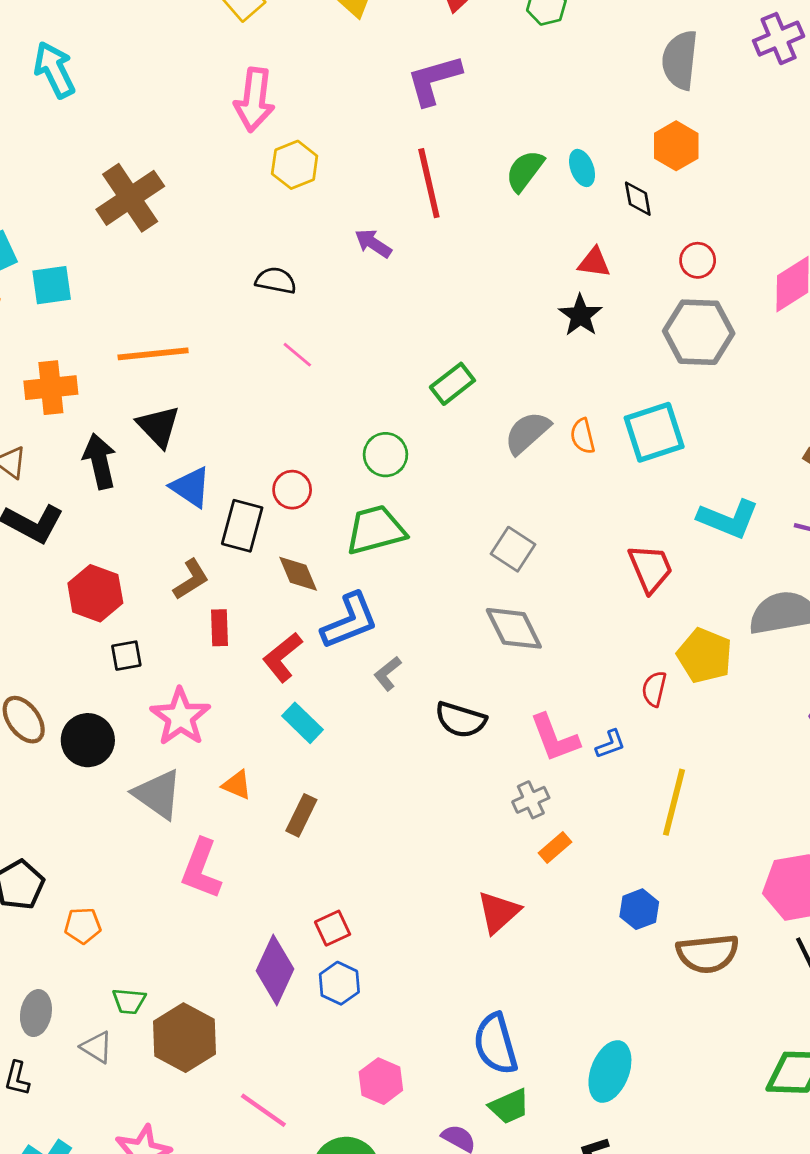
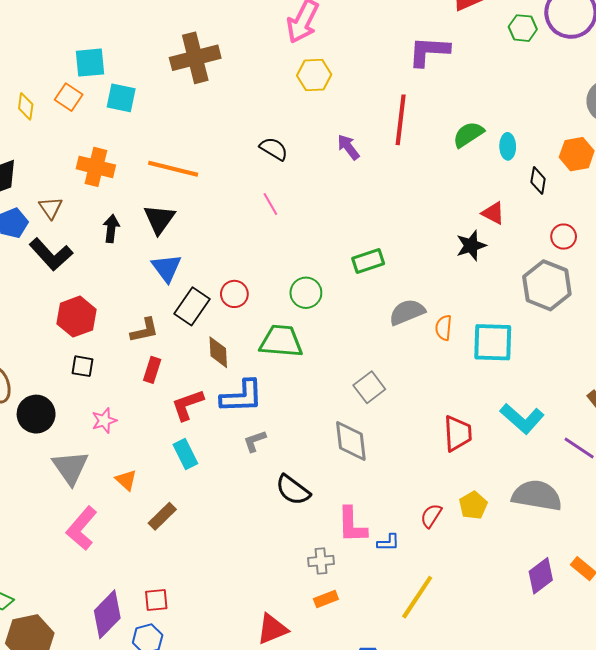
black arrow: (100, 461) -> (111, 228), size x0.7
yellow pentagon: (705, 656) -> (473, 505), size x0.7
pink star: (180, 717) -> (104, 421), size x0.6

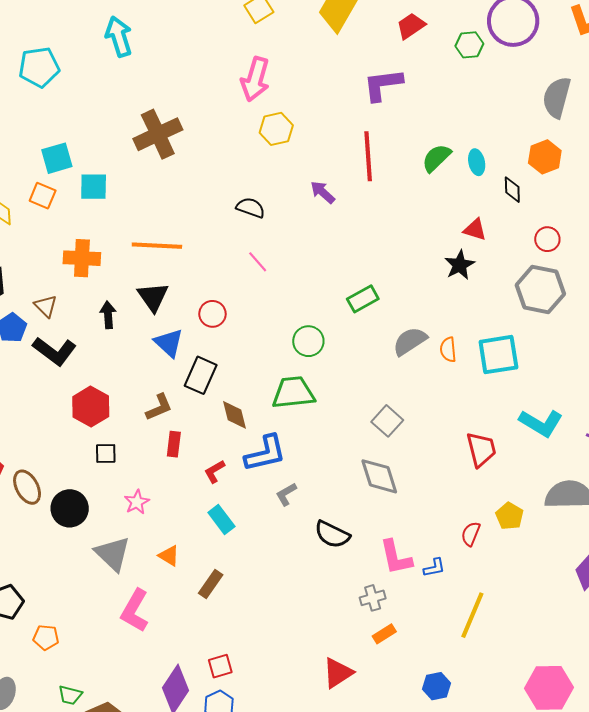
red circle: (234, 294) -> (212, 314), moved
red L-shape: (188, 405) -> (215, 471), size x0.7

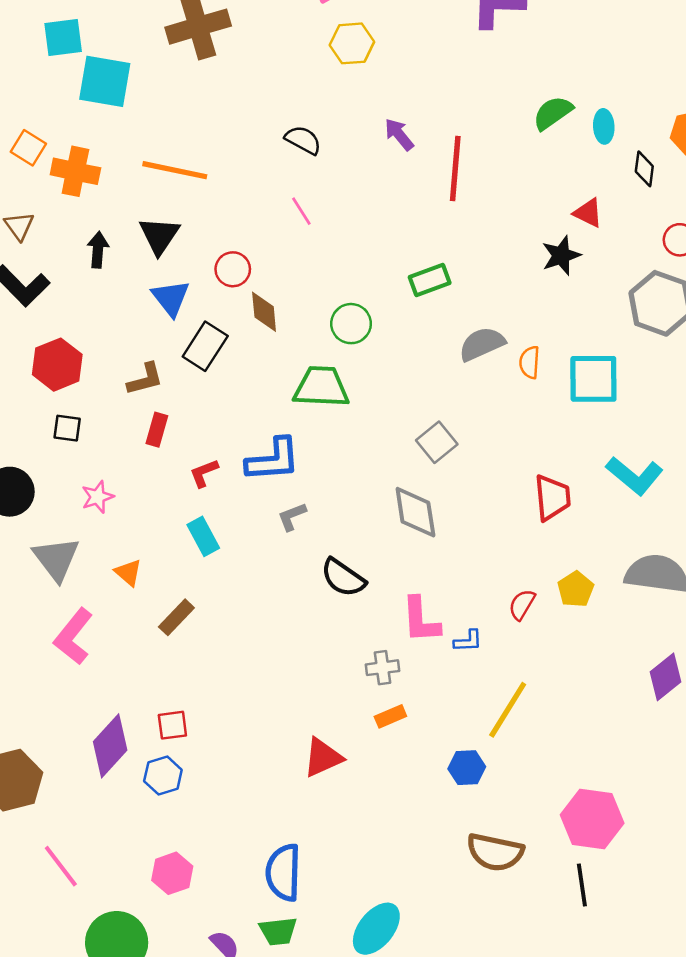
red line: (368, 156) -> (455, 168), moved
cyan square: (94, 187) -> (105, 81), size x1.4
orange square: (43, 196) -> (28, 148), moved
brown diamond: (235, 415) -> (264, 312), moved
blue hexagon: (437, 686) -> (467, 768), moved

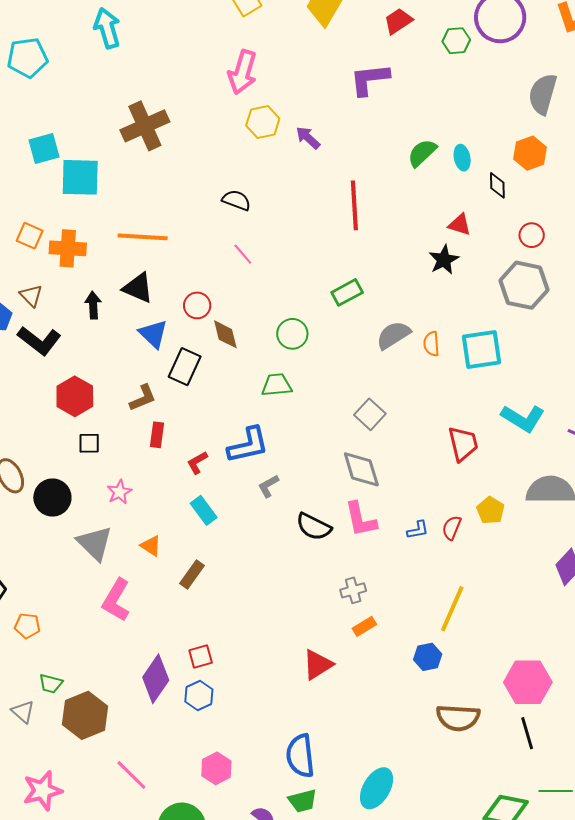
purple arrow: (399, 134) -> (308, 138), moved
black triangle: (159, 236) -> (138, 288), turned -32
green trapezoid: (321, 387) -> (277, 385), size x0.7
pink L-shape: (421, 620) -> (361, 519), moved
blue L-shape: (468, 641) -> (418, 530), moved

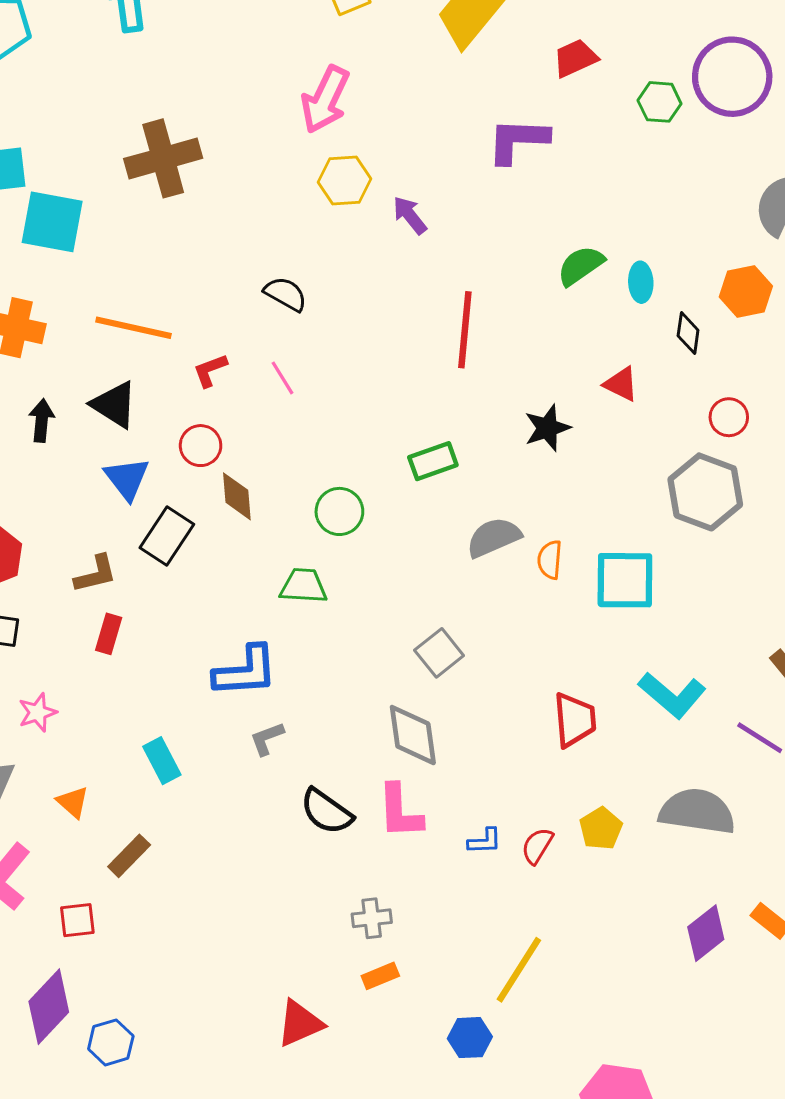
black star: (444, 260) -> (547, 428), moved
red L-shape: (197, 462) -> (210, 370), moved
red square: (201, 656) -> (77, 920), moved

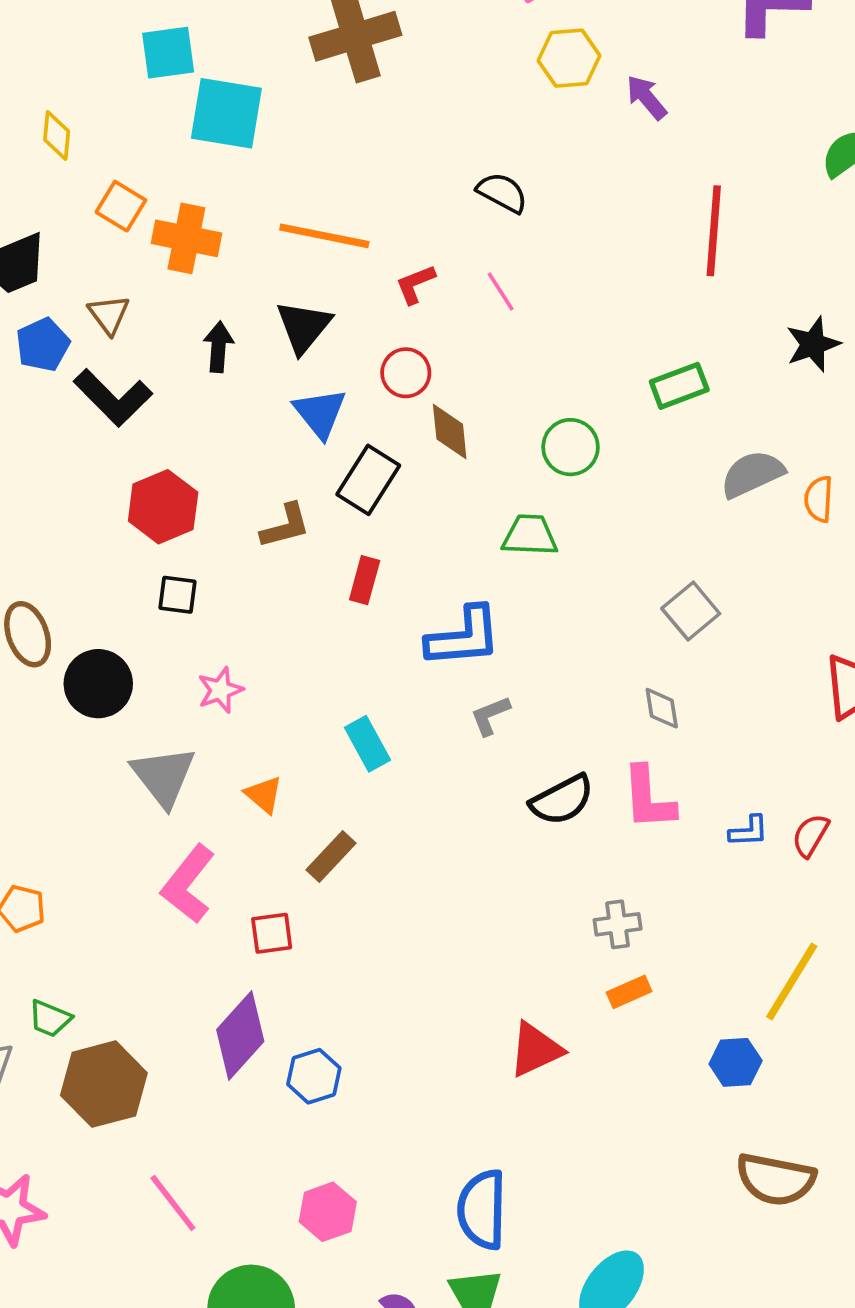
black triangle: (114, 405) -> (304, 327), turned 38
red rectangle: (109, 634) -> (365, 580), moved
gray diamond: (413, 735) -> (662, 708), size x0.6
black semicircle: (326, 811) -> (562, 800), turned -62

